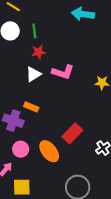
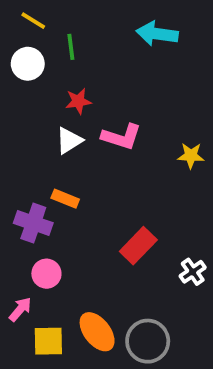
green line: (34, 31) -> (71, 47), moved
orange ellipse: (49, 151) -> (97, 332), moved

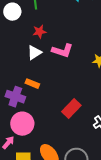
pink circle: (46, 274) -> (22, 124), size x1.5

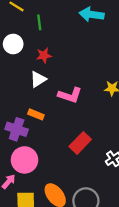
white circle: (12, 12) -> (13, 44), moved
pink L-shape: (62, 51) -> (70, 95), moved

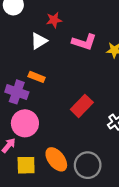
red star: (44, 55) -> (54, 20), moved
pink L-shape: (70, 95) -> (84, 42), moved

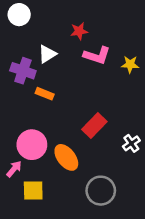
red star: (54, 20) -> (79, 31), moved
purple cross: (17, 92) -> (23, 71), moved
orange ellipse: (56, 159) -> (66, 157), moved

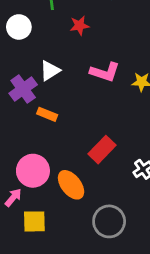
red star: (79, 31) -> (79, 26), moved
purple cross: (23, 71) -> (23, 89), turned 35

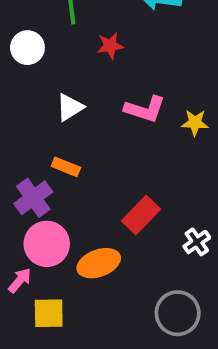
purple cross: (23, 89) -> (33, 198), moved
orange ellipse: (71, 185) -> (99, 263), turned -72
gray circle: (109, 221) -> (178, 313), moved

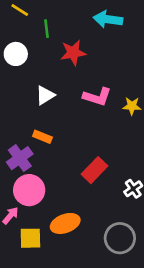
red star: (110, 46) -> (73, 53), size x1.4
orange ellipse: (99, 263) -> (65, 223), moved

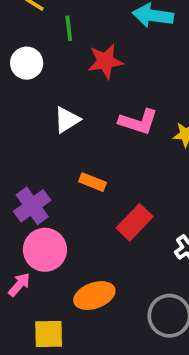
orange rectangle: (42, 137) -> (93, 182), moved
yellow square: (30, 238) -> (49, 334), moved

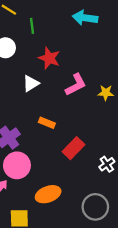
red star: (105, 61) -> (49, 58), moved, turned 30
pink L-shape: (138, 122) -> (76, 85), turned -45

